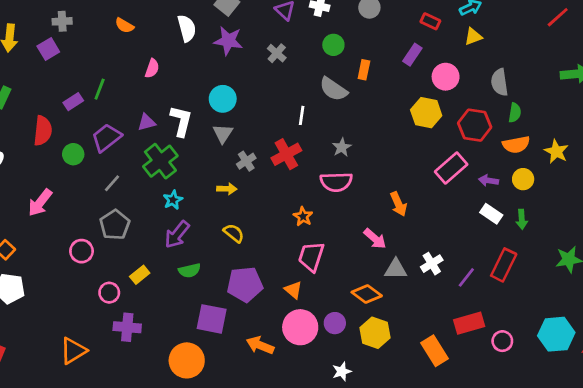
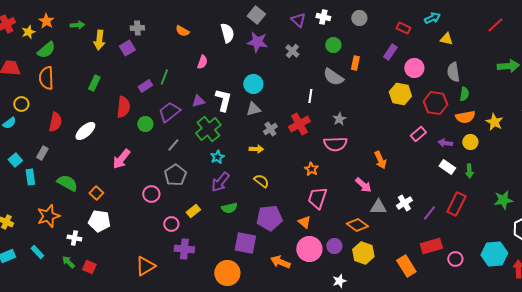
yellow triangle: (473, 37) -> (446, 39), moved, turned 32
gray triangle: (223, 133) -> (253, 109), turned 42
pink rectangle: (451, 168) -> (418, 134), size x0.7

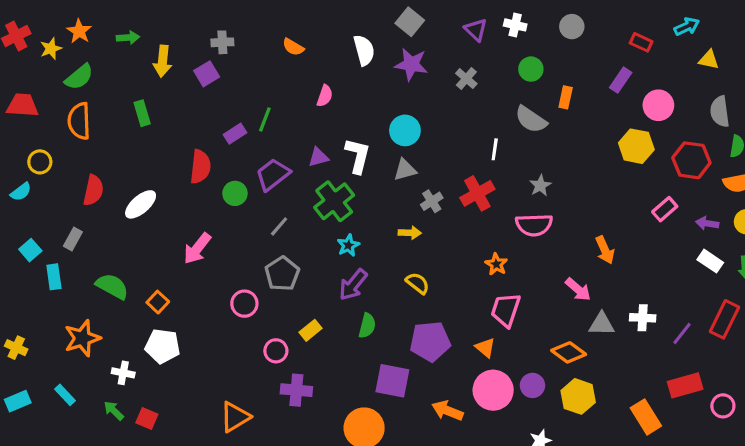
green rectangle: (94, 83) -> (142, 113), moved, turned -42
white cross: (404, 203) -> (643, 318), turned 35
green semicircle: (229, 208) -> (367, 326), turned -63

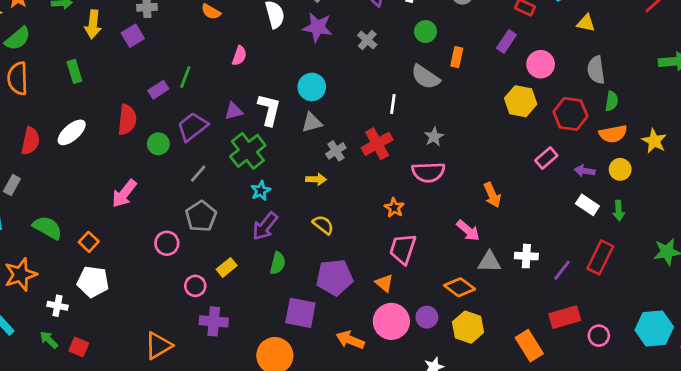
white ellipse: (141, 204) -> (72, 132), moved

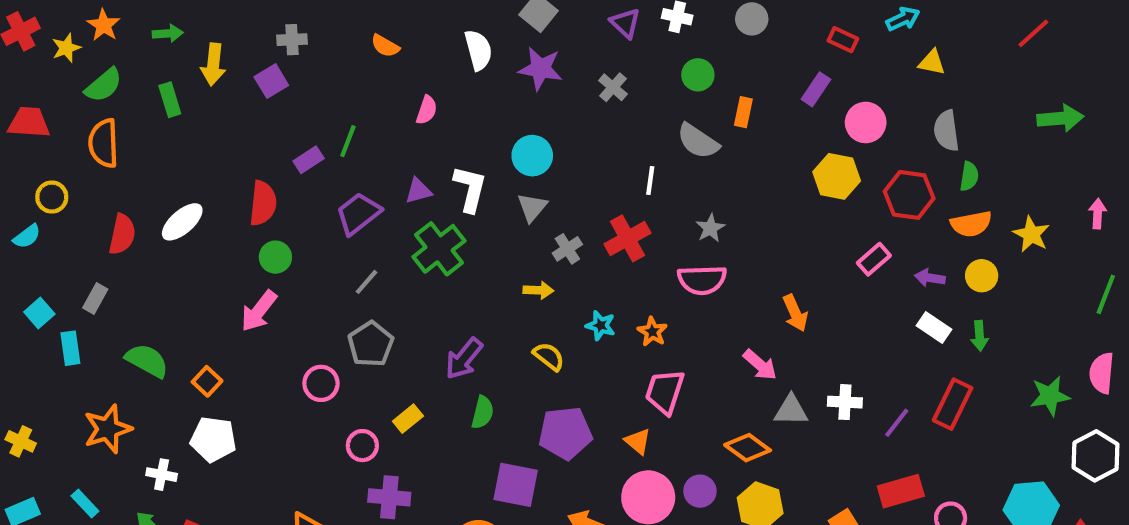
green rectangle: (74, 71) -> (170, 100), moved
gray triangle: (312, 122) -> (532, 207), turned -35
green circle: (158, 144) -> (275, 257), moved
cyan star: (261, 191) -> (601, 325), moved, turned -30

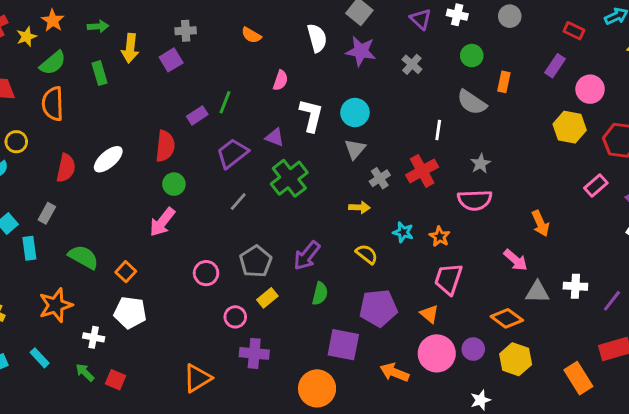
white L-shape: (470, 189) -> (311, 115), moved
purple triangle: (418, 191) -> (275, 137), turned 36
gray pentagon: (371, 344) -> (256, 261), moved

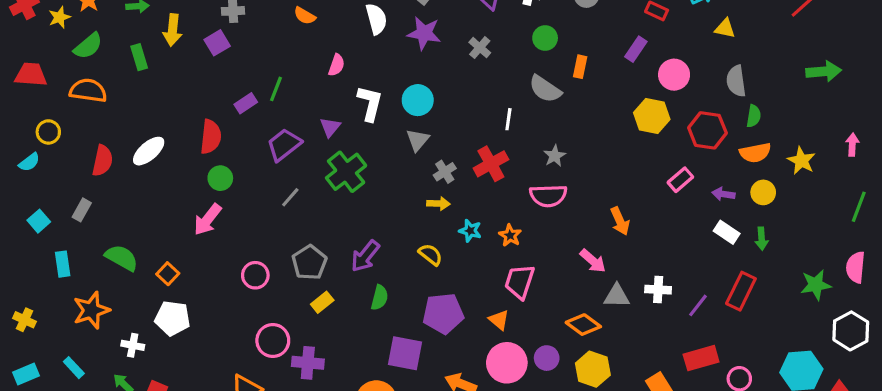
orange semicircle: (53, 104) -> (88, 91), turned 100
purple triangle: (275, 137) -> (330, 127), turned 48
yellow arrow: (359, 207) -> (438, 204), moved
cyan rectangle: (29, 248) -> (63, 264), moved
pink circle: (235, 317) -> (273, 341), moved, size x1.4

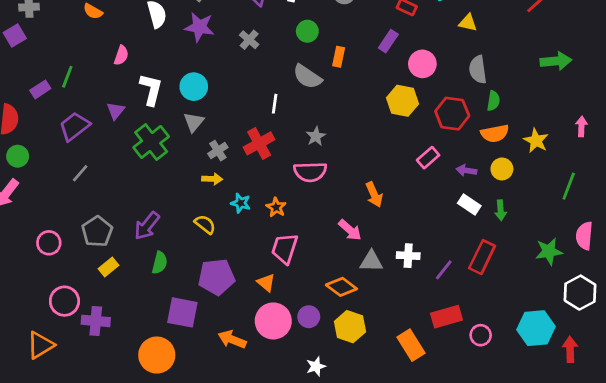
green cross: (346, 172) -> (151, 142), moved
green line: (859, 207) -> (569, 186), moved

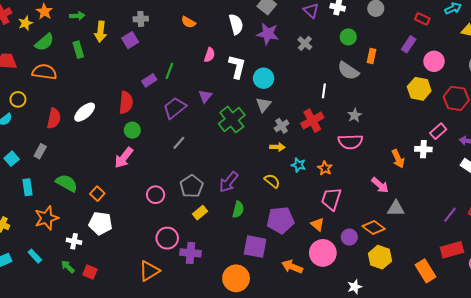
white L-shape: (151, 89) -> (237, 67), moved
white cross: (408, 256) -> (423, 149), moved
purple circle: (309, 317) -> (349, 237), moved

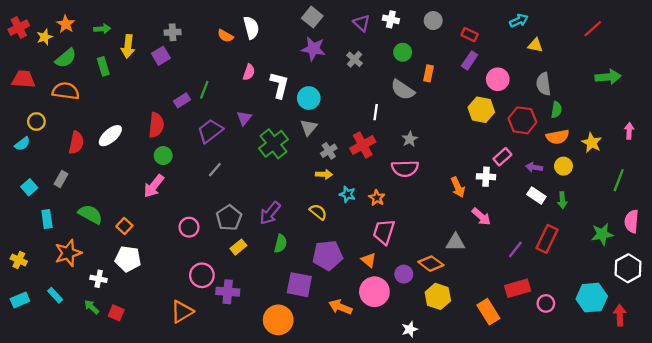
red rectangle: (422, 19) -> (470, 35), moved
white semicircle: (236, 24) -> (251, 28), moved
pink arrow: (380, 185) -> (481, 217), moved

